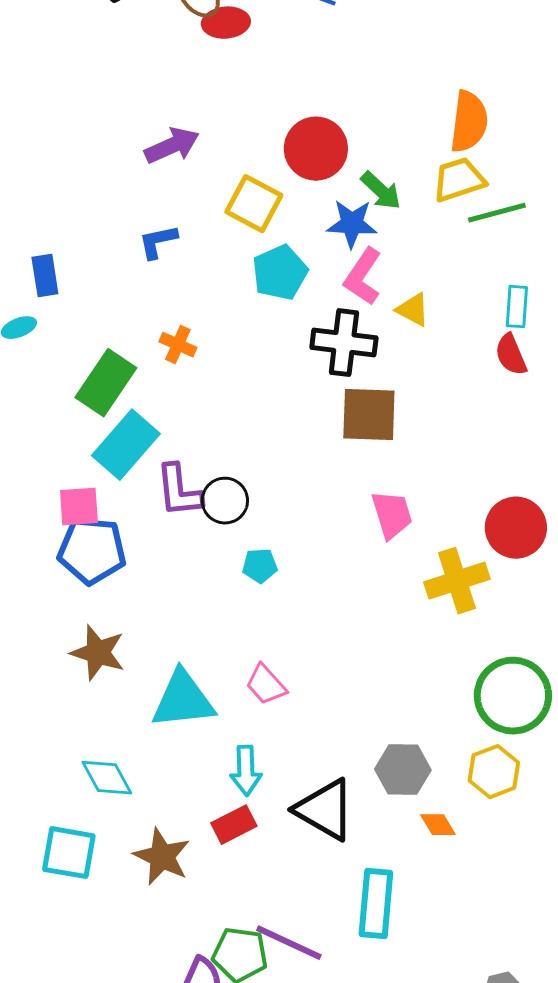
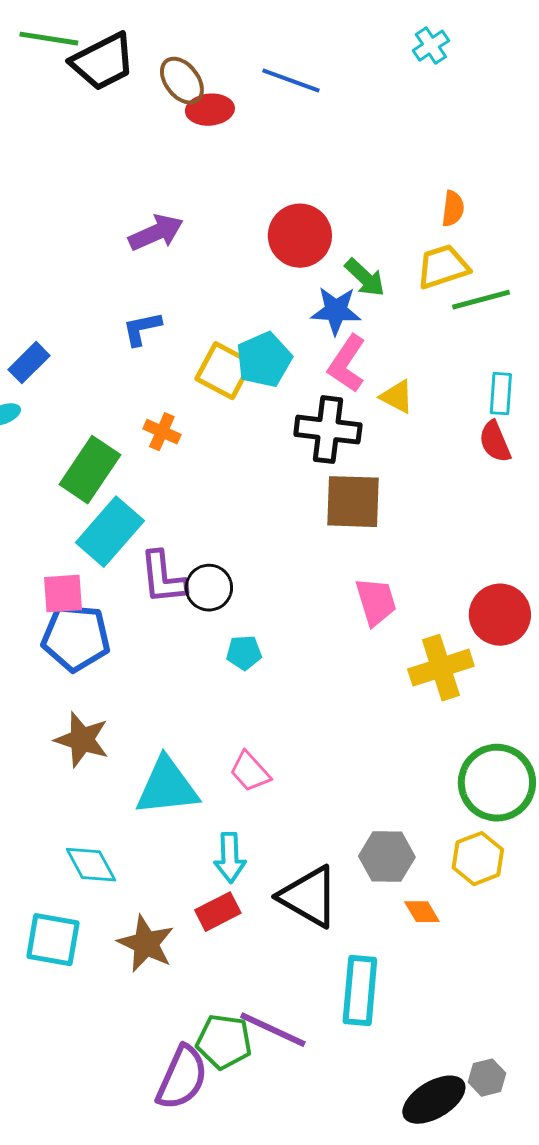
orange semicircle: (469, 122) -> (453, 209), size x0.6
yellow square: (254, 204) -> (224, 371), moved
blue rectangle: (45, 276) -> (29, 363), turned 54

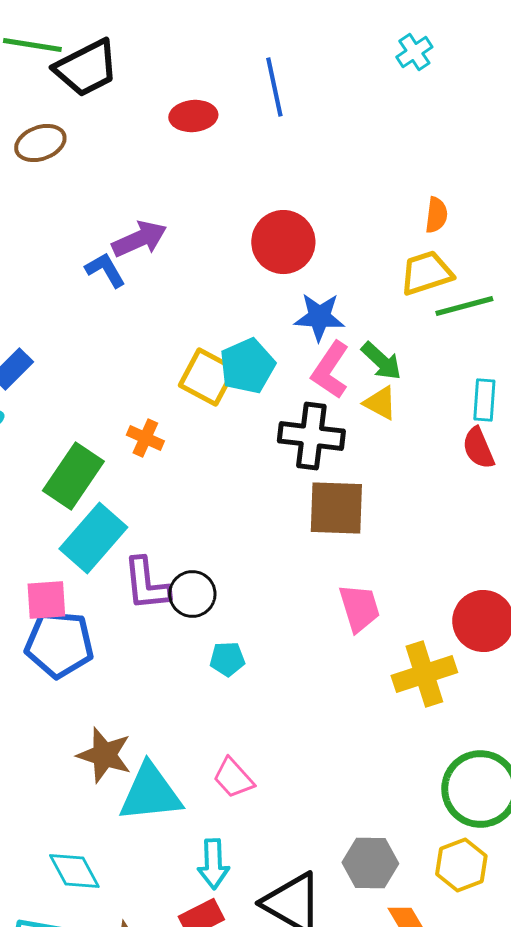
brown ellipse: (182, 81) -> (40, 143), moved, turned -72
blue line: (291, 81) -> (274, 87), turned 58
green arrow: (365, 278) -> (381, 361), moved
blue L-shape: (142, 329) -> (105, 270), moved, turned 72
brown star: (82, 740) -> (104, 755), moved

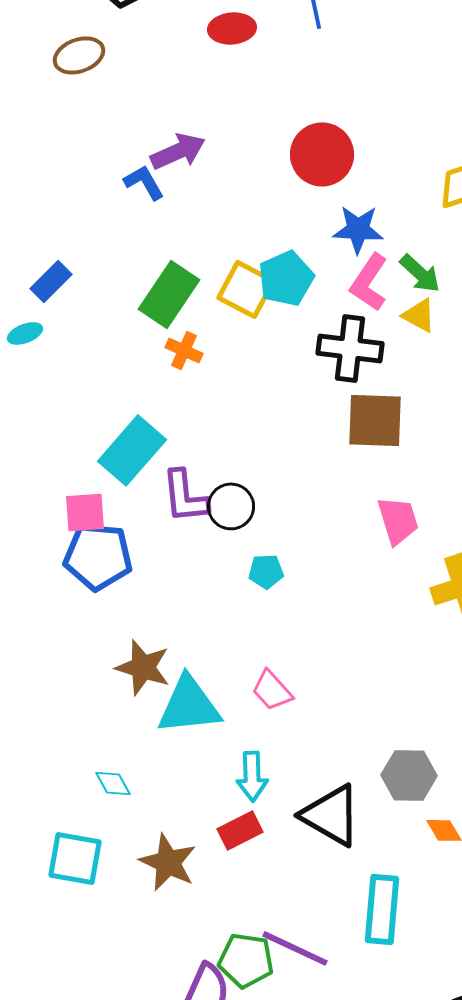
green rectangle: (73, 476) -> (169, 294), moved
cyan diamond: (74, 871) -> (113, 783), size x0.7

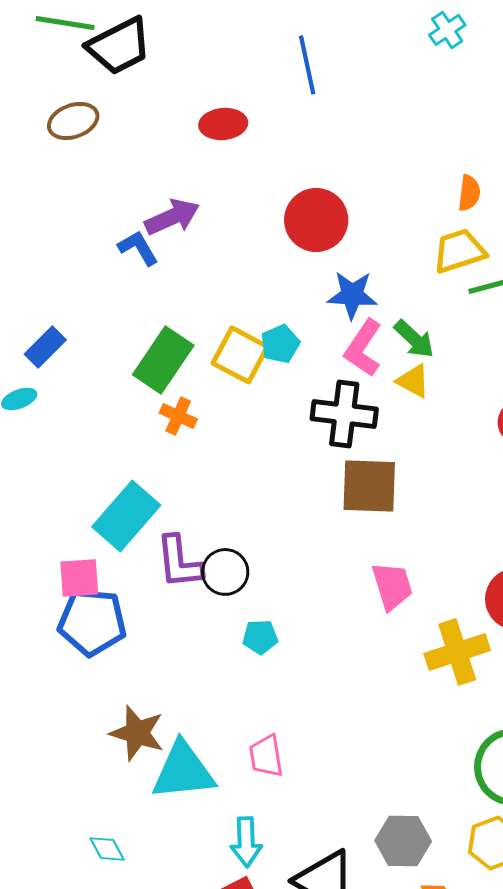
red ellipse: (232, 28) -> (223, 124), moved
cyan pentagon: (286, 278) -> (280, 344), size x0.7
pink trapezoid: (272, 690) -> (266, 756), turned 33

